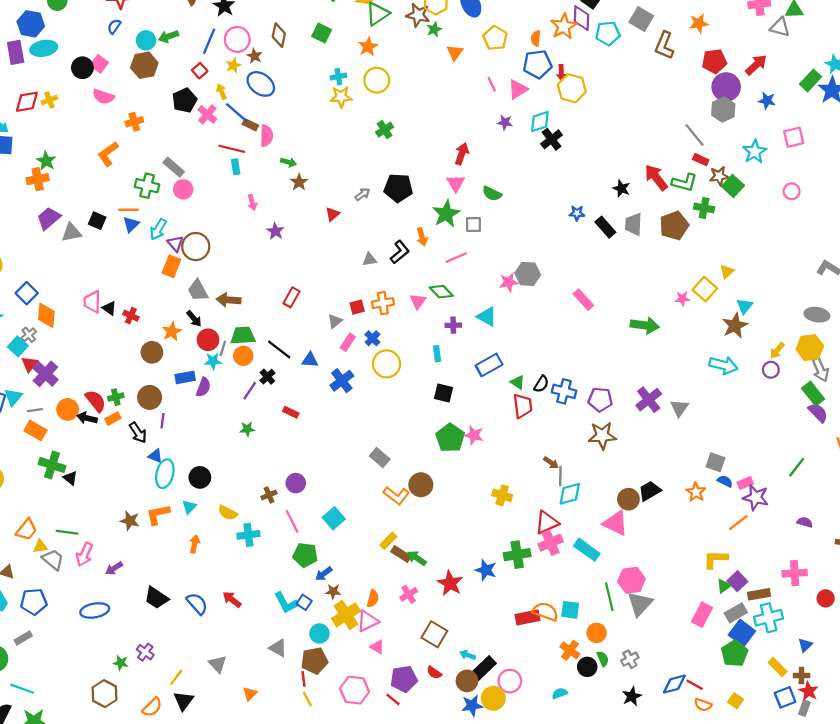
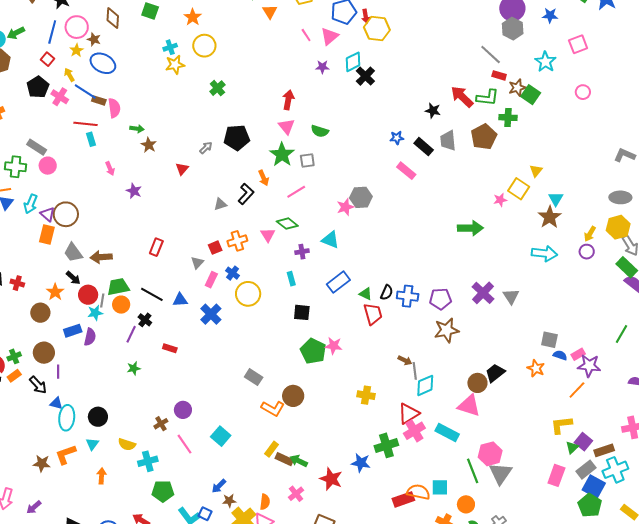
pink rectangle: (583, 300) -> (406, 171), moved
green pentagon: (305, 555) -> (163, 491), moved

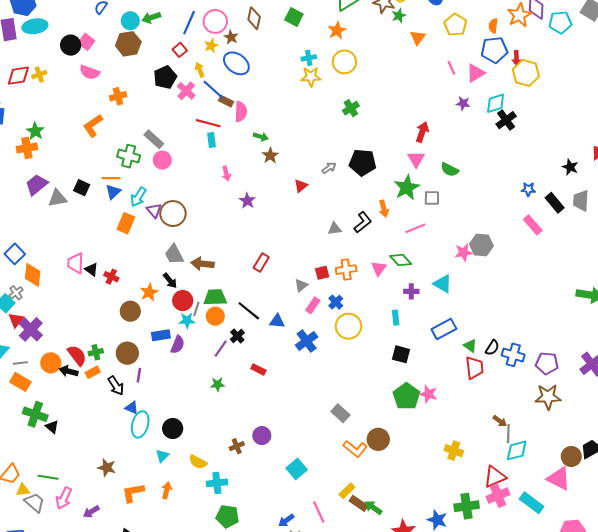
orange rectangle: (47, 235) -> (126, 223), moved
pink line: (185, 444) -> (319, 512), moved
orange L-shape: (66, 454) -> (133, 493), moved

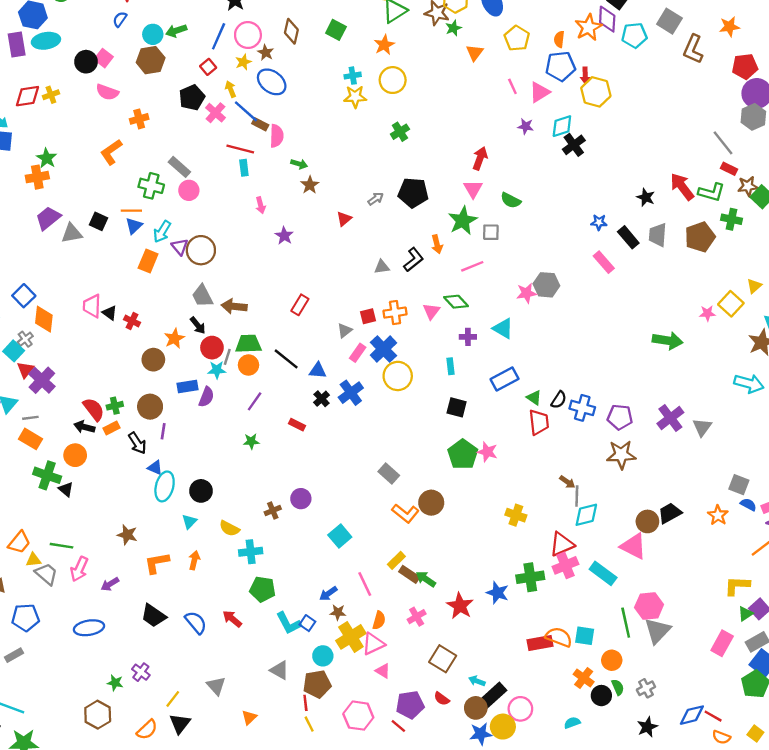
blue cross: (336, 302) -> (383, 349), size x1.6
black cross: (237, 336) -> (321, 399), moved
orange circle: (51, 363) -> (75, 455), moved

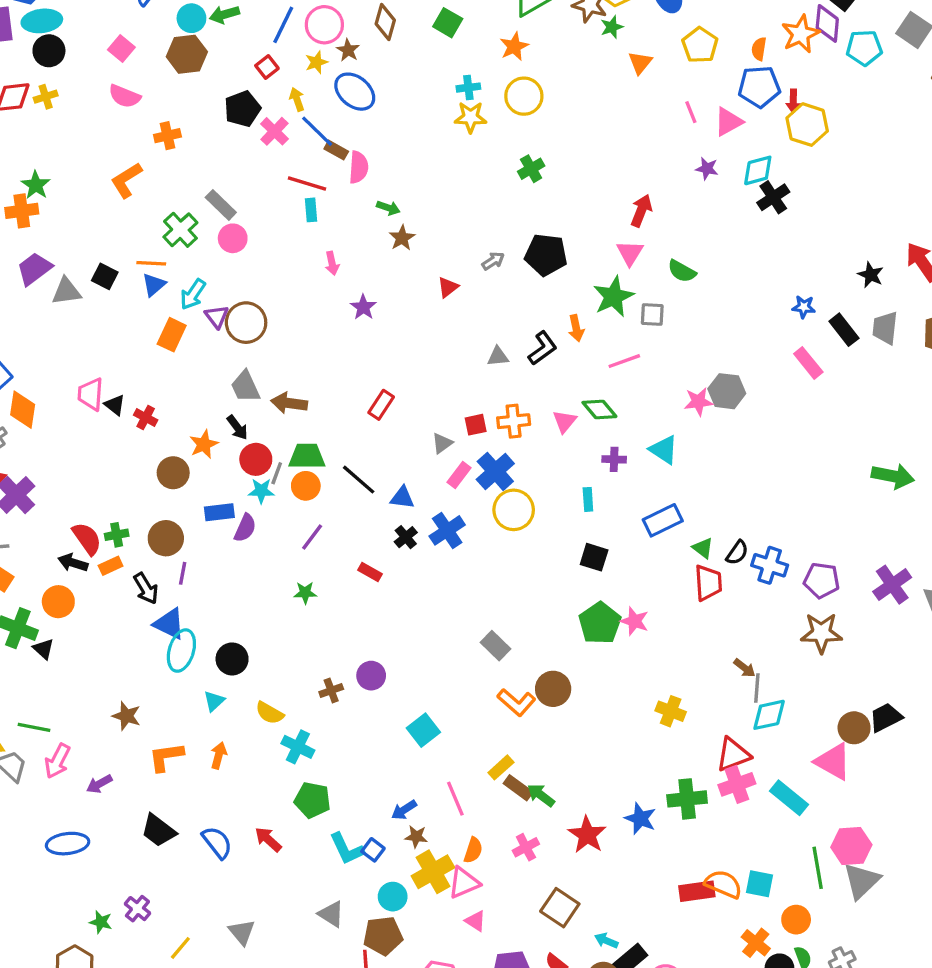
black circle: (86, 62) -> (49, 51), moved
green cross: (151, 186) -> (180, 230), turned 30
blue triangle: (155, 468) -> (169, 624), size x1.5
cyan cross: (251, 552) -> (298, 747), turned 30

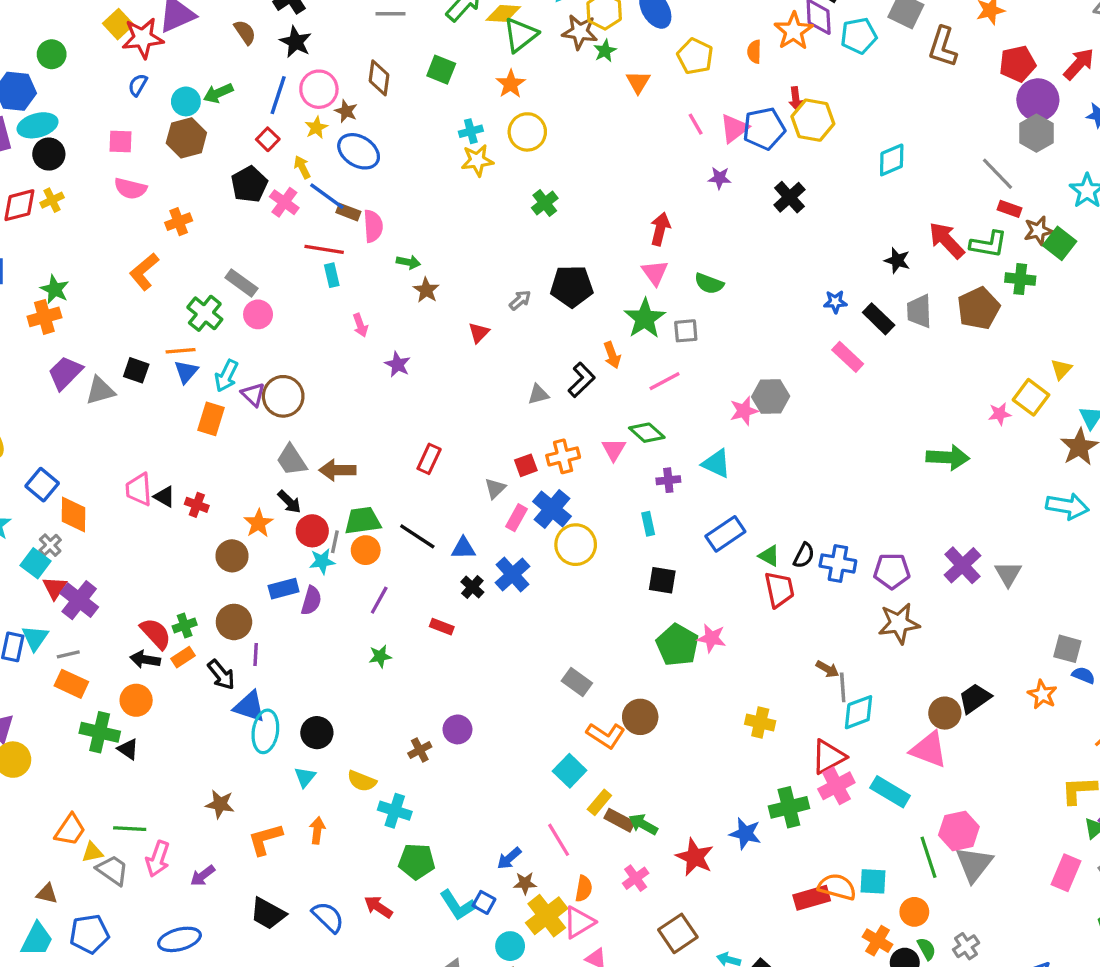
pink square: (121, 48) -> (120, 142), turned -30
blue pentagon: (759, 87) -> (764, 129), moved
cyan diamond: (758, 170) -> (892, 160), moved
cyan square: (423, 730) -> (570, 771), moved
brown square: (560, 908) -> (678, 933), turned 30

